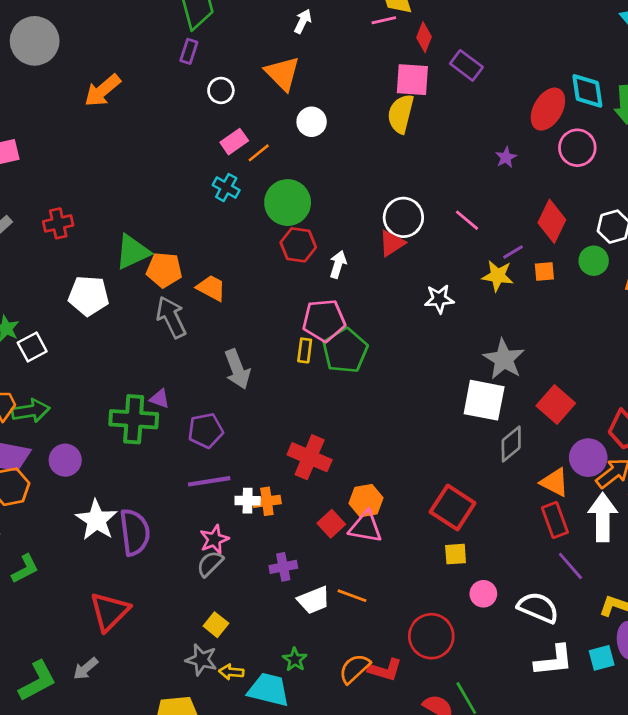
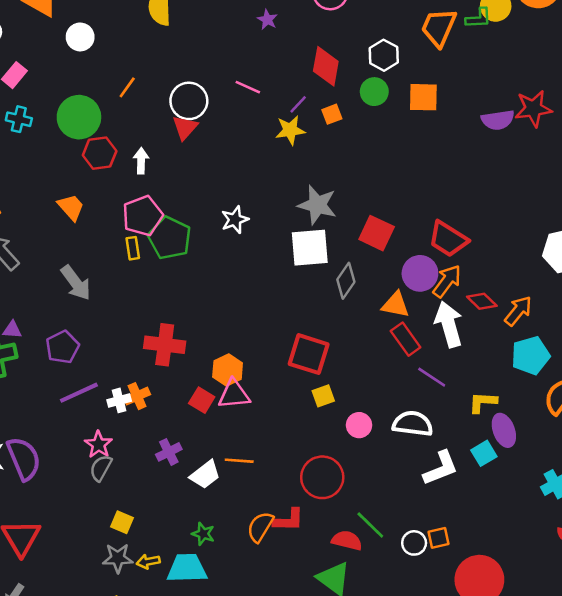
orange line: (259, 153) -> (127, 87), moved
orange trapezoid: (211, 288) -> (71, 207), moved, turned 36
white star: (439, 299) -> (235, 220), moved

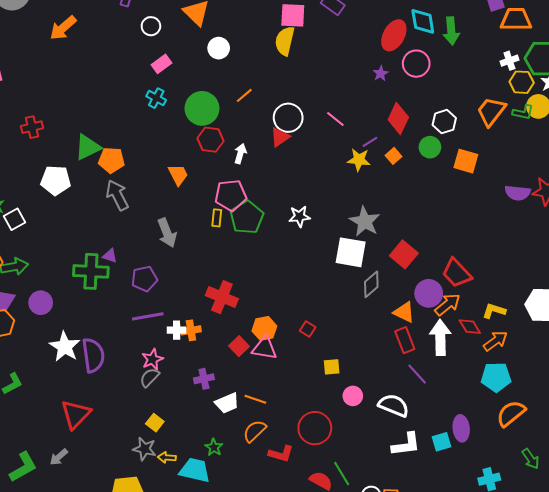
purple star: (267, 20) -> (381, 73), moved
orange square: (332, 114) -> (394, 156), turned -35
red square: (309, 354) -> (308, 329), moved, size x0.5
yellow L-shape: (483, 402) -> (494, 311), moved
orange semicircle: (260, 527) -> (255, 431), moved

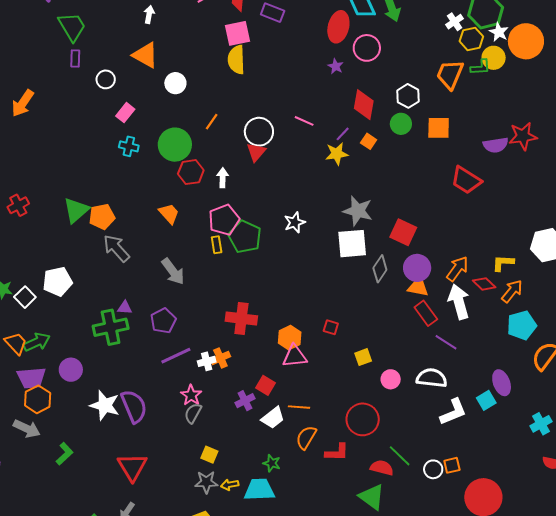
white pentagon: (56, 180) -> (58, 282), moved
red trapezoid: (457, 273) -> (466, 180), moved
purple circle: (429, 293) -> (417, 268), moved
red square: (239, 346) -> (266, 385), moved

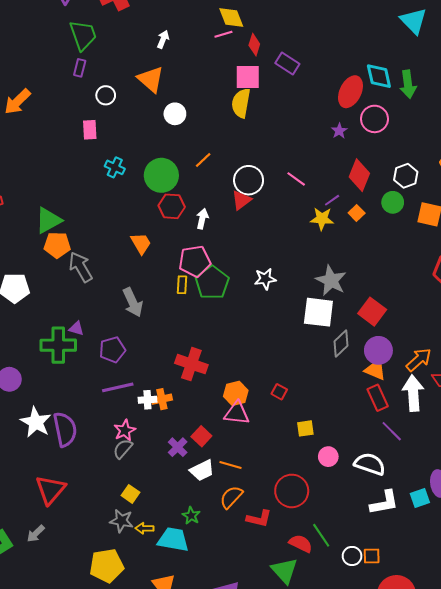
pink rectangle: (125, 113) -> (90, 130), moved, turned -54
orange pentagon: (102, 217) -> (57, 245), moved
purple cross: (245, 401) -> (178, 447), turned -30

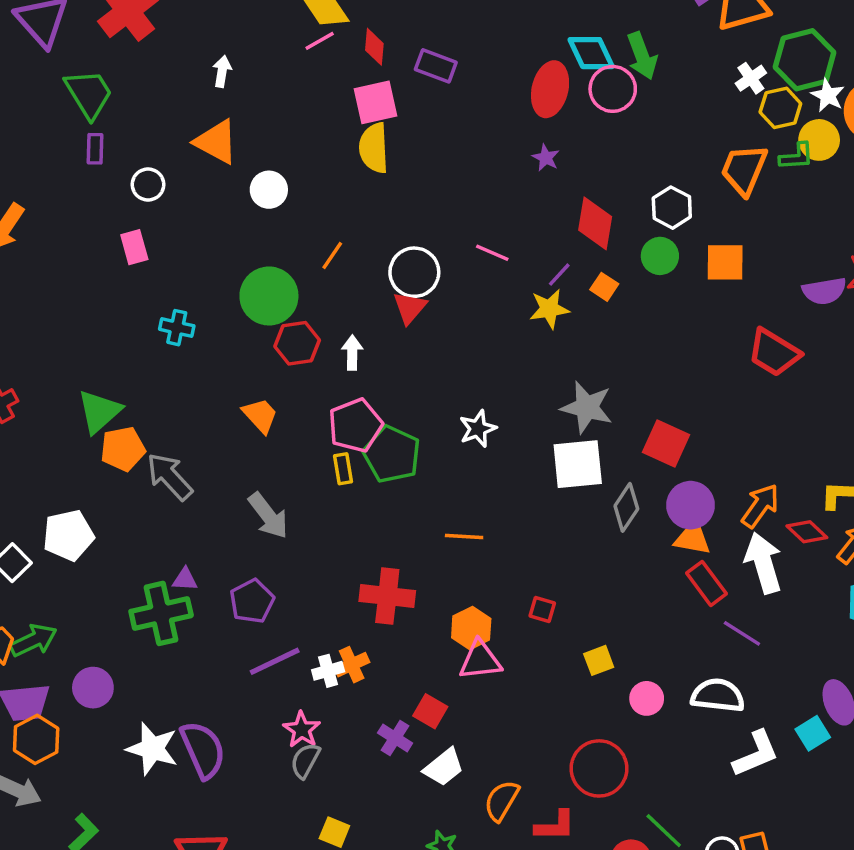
pink circle: (374, 119) -> (613, 89), moved
cyan cross: (115, 167) -> (177, 328), moved
orange line: (230, 465) -> (464, 537), moved

